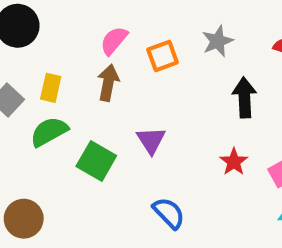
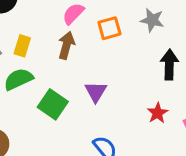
gray star: (218, 41) -> (152, 20), turned 30

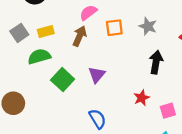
yellow rectangle: (22, 46) -> (46, 31), turned 49

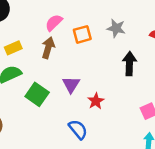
red star: (142, 98) -> (96, 101), moved

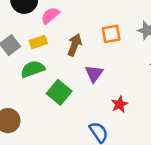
pink semicircle: (54, 23) -> (50, 16), moved
purple triangle: (71, 85) -> (94, 74), moved

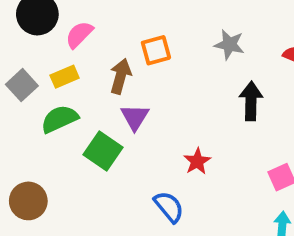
orange square: (111, 34) -> (156, 50), moved
purple triangle: (94, 74) -> (135, 117), moved

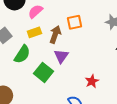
yellow rectangle: (65, 77) -> (34, 32), moved
green semicircle: (60, 119) -> (22, 54), turned 144

